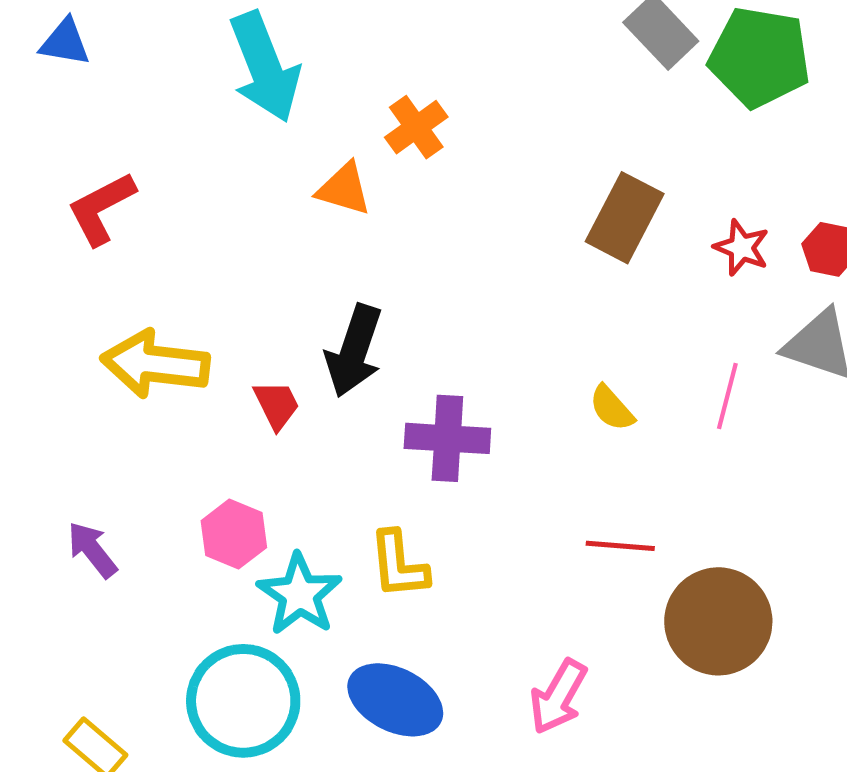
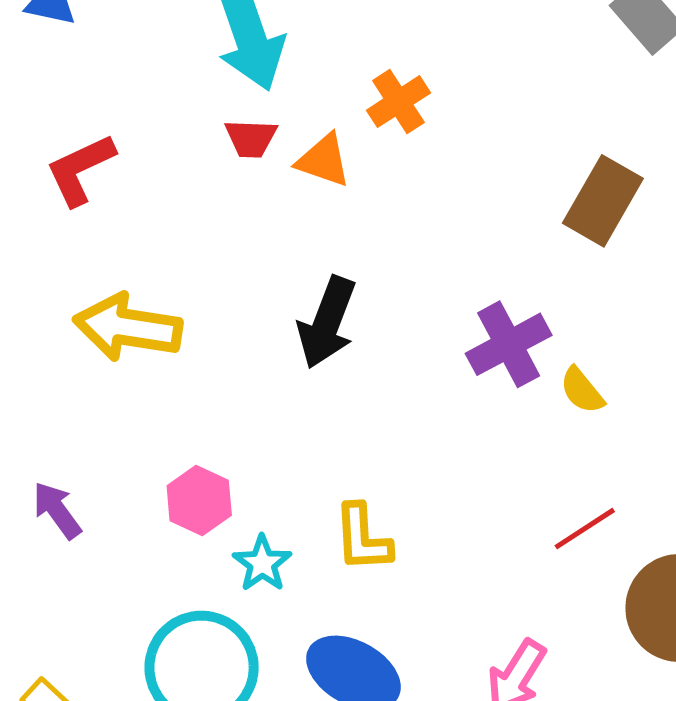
red trapezoid: (276, 405) -> (251, 138), moved, turned 116
purple cross: (447, 438) -> (509, 344), moved, turned -34
red line: (620, 546) -> (585, 529), turned -40
cyan star: (299, 594) -> (262, 563), size x0.7

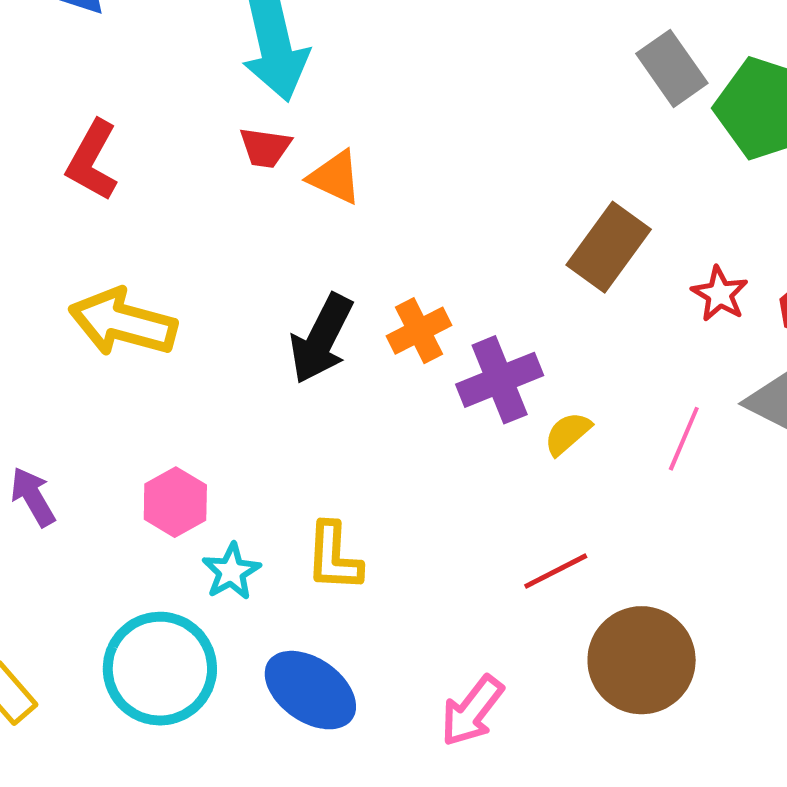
orange cross: (398, 102) -> (419, 331), moved
red L-shape: (80, 170) -> (92, 161), turned -42
yellow semicircle: (582, 390) -> (568, 433), turned 82

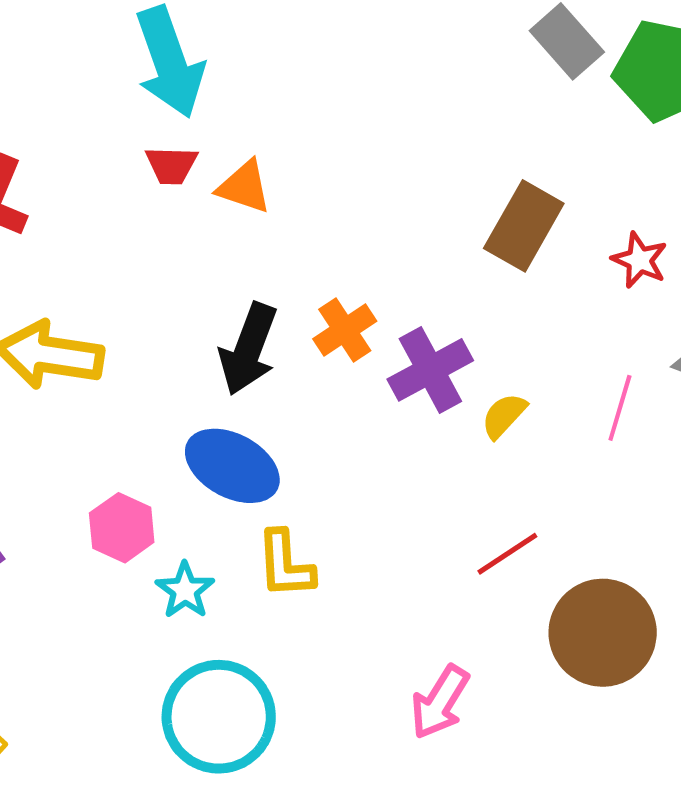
cyan circle: (160, 669) -> (219, 717), moved
blue ellipse: (310, 690) -> (232, 466), moved

